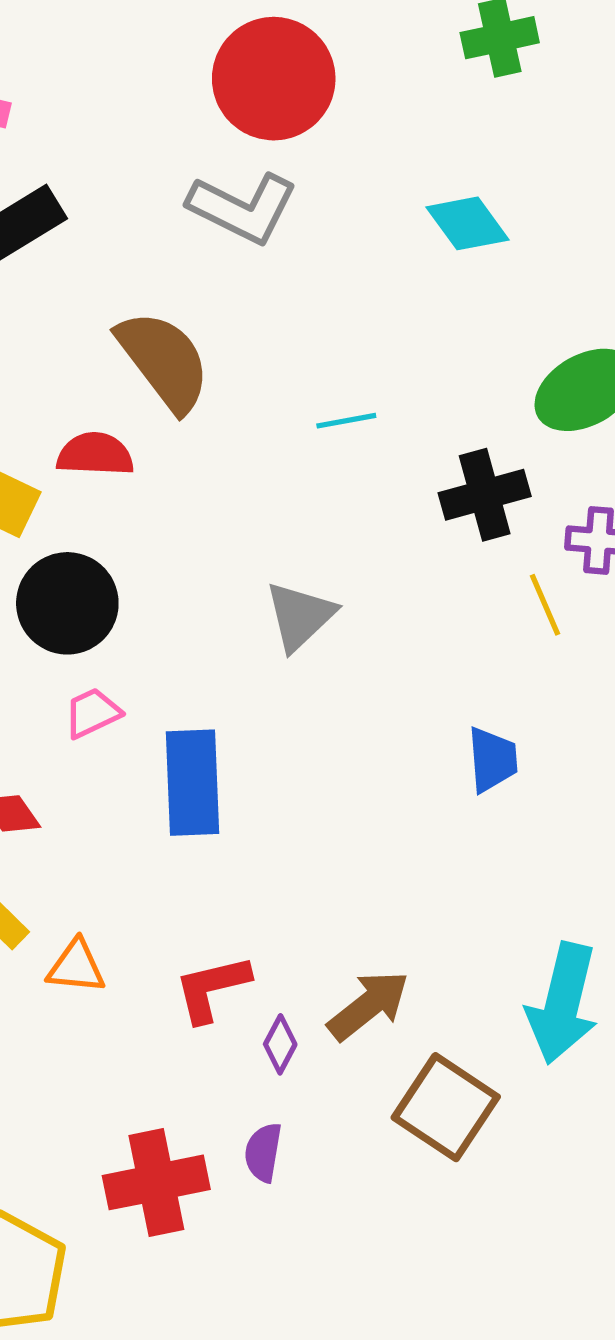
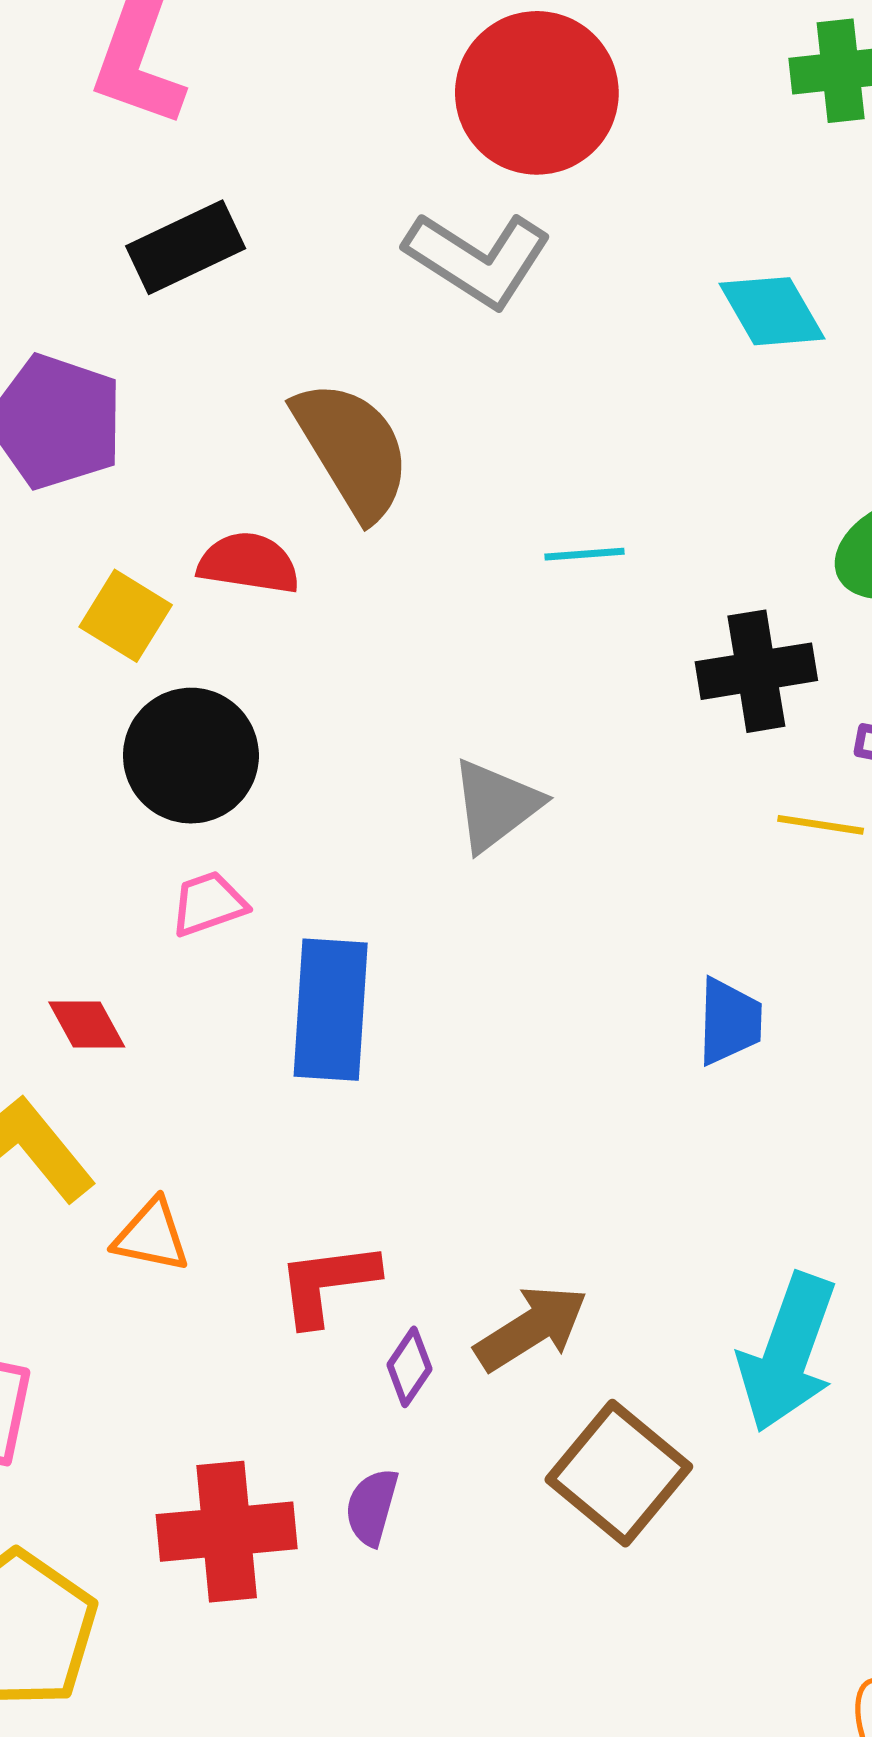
yellow line: (545, 605) -> (821, 825), turned -64

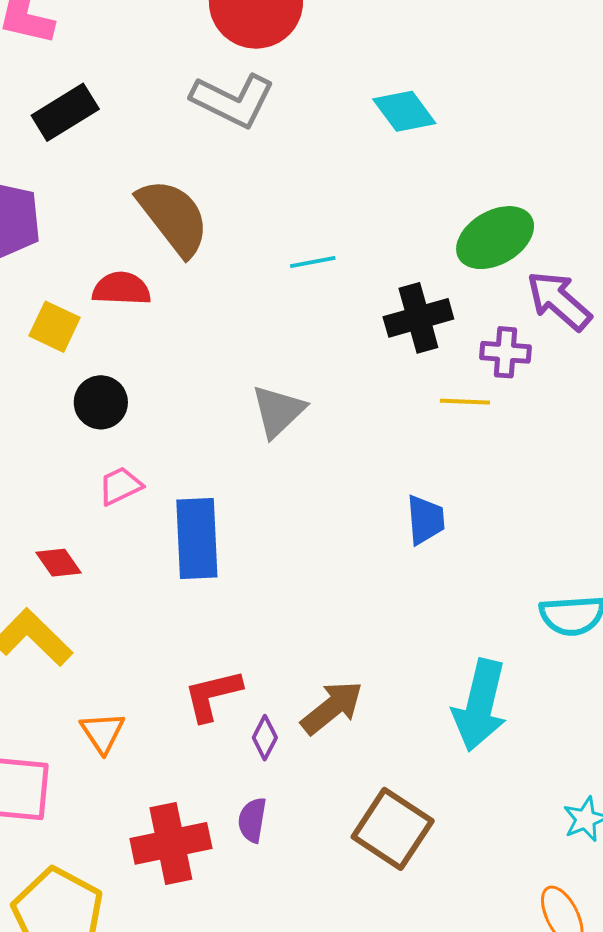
black circle: (191, 756) -> (101, 402), size x0.7
orange triangle: (151, 1236) -> (103, 732), moved, turned 51
brown square: (619, 1473) -> (393, 829), moved

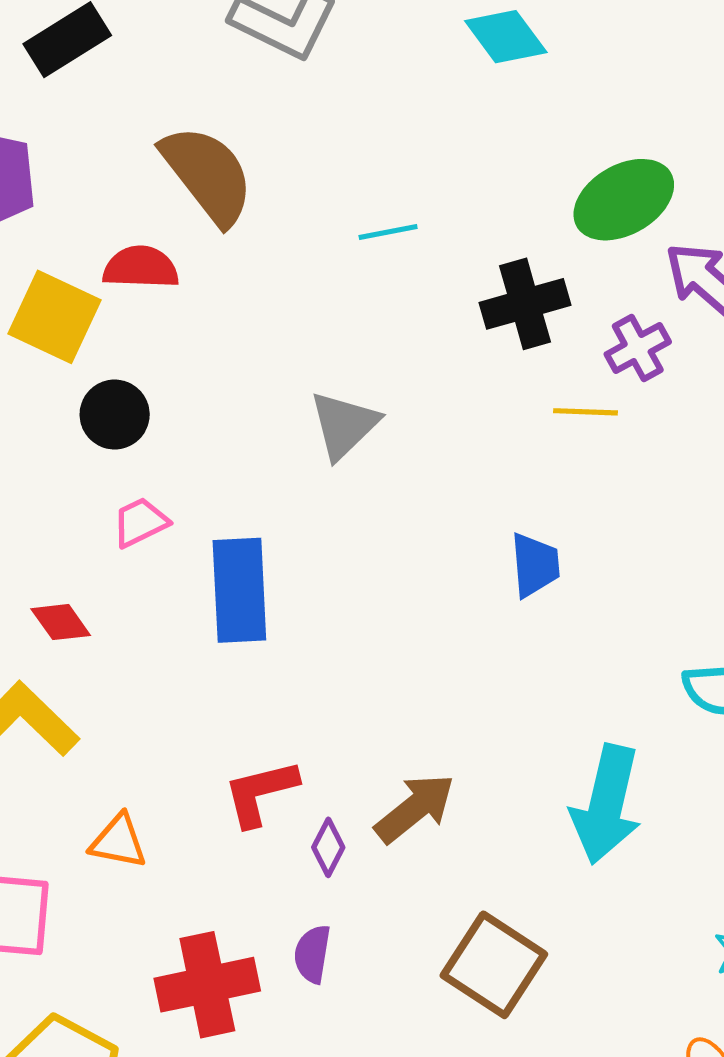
yellow square: (55, 327) -> (54, 317), size x1.4
purple cross: (505, 352) -> (638, 348), turned -33
orange triangle: (103, 732) -> (118, 841), turned -45

